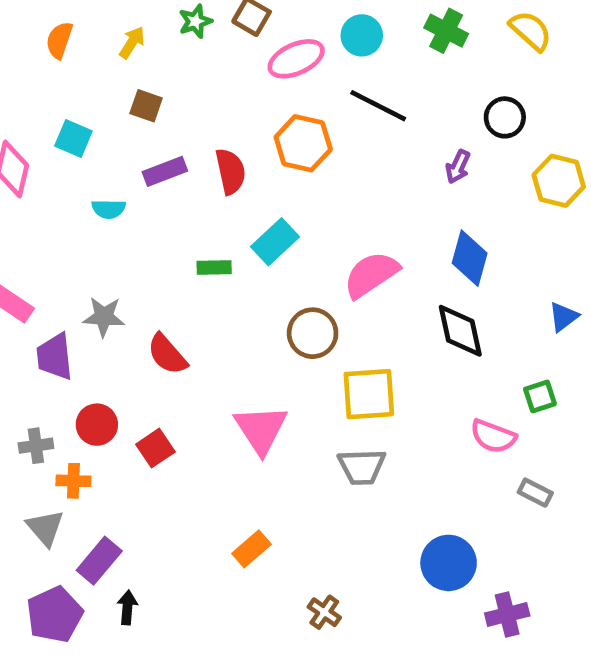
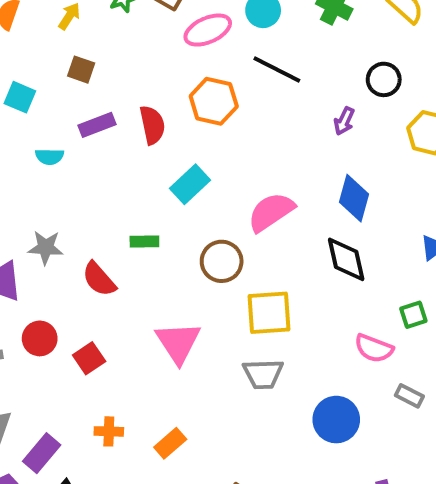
green rectangle: (214, 268) -> (144, 242), moved
orange cross: (73, 481) -> (109, 431), moved
blue circle: (449, 563) -> (336, 420), moved

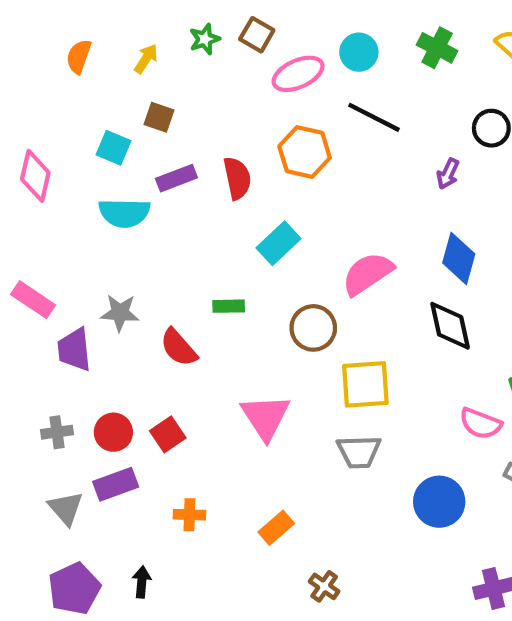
cyan square: (20, 97) -> (113, 148), moved
cyan semicircle: (50, 157) -> (124, 213), size x1.6
red circle: (40, 338) -> (113, 432), moved
orange rectangle: (170, 443) -> (276, 528), moved
purple rectangle: (42, 453) -> (116, 484), moved, turned 30

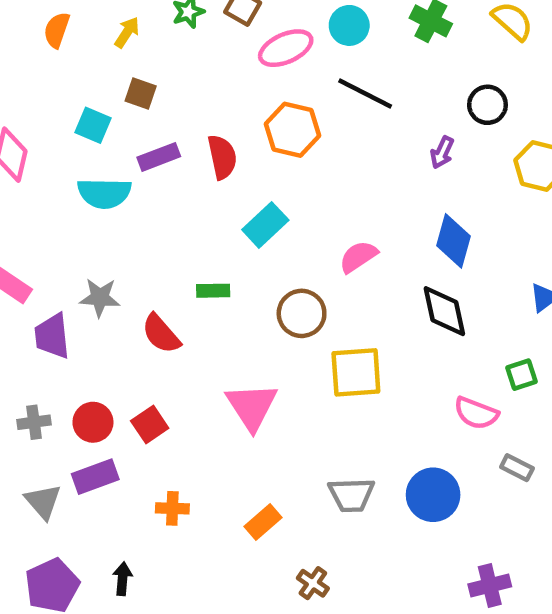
pink semicircle: (368, 274) -> (358, 257), size x0.7
gray trapezoid: (359, 452) -> (351, 495), moved

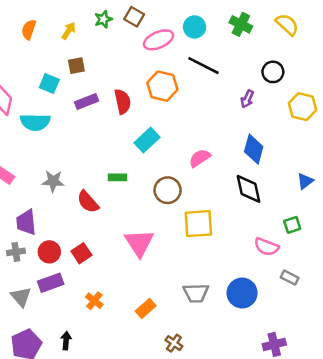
brown square: (141, 93) -> (76, 66), turned -30
cyan semicircle: (104, 193) -> (35, 122), moved
purple trapezoid: (52, 336) -> (26, 222), moved
orange cross: (172, 508) -> (94, 301), turned 36

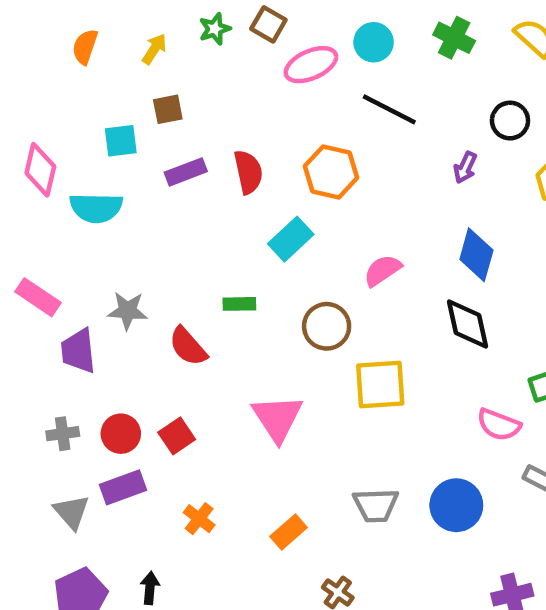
cyan square: (49, 84) -> (121, 141), turned -30
orange hexagon: (162, 86) -> (331, 172), moved
purple trapezoid: (26, 222) -> (78, 351), moved

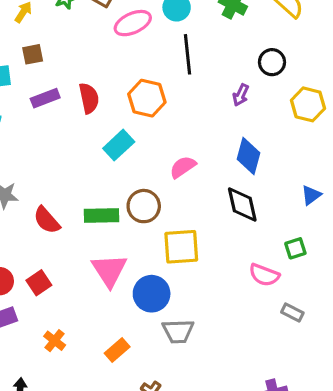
black line: (389, 109) -> (188, 54), turned 57
green rectangle: (239, 304) -> (101, 215), moved, size x1.5
blue circle: (456, 505) -> (152, 294), moved

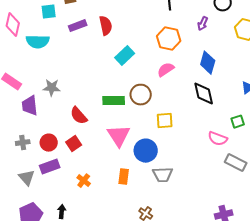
orange hexagon: (147, 98) -> (169, 39), moved
red semicircle: (47, 220) -> (79, 116), moved
yellow square: (181, 247) -> (165, 121), size x0.7
gray rectangle: (292, 312) -> (236, 163), size x1.5
orange rectangle: (117, 350) -> (124, 177), moved, turned -42

